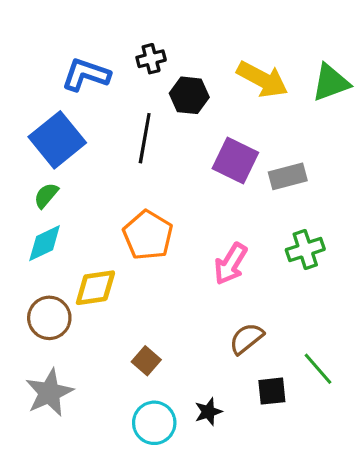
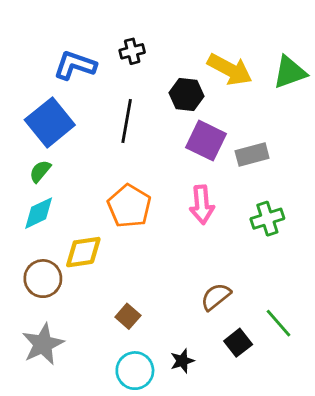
black hexagon: (189, 95) -> (186, 95), moved
pink arrow: (231, 264) -> (202, 205), moved, turned -36
black square: (272, 391) -> (238, 343), turned -32

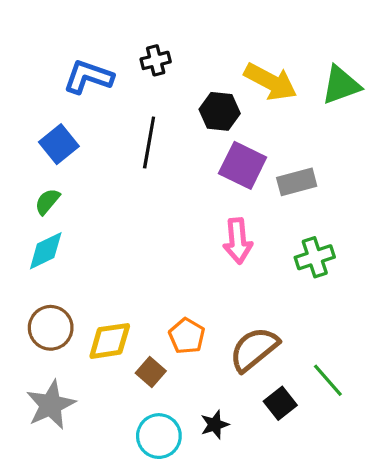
blue square: (50, 122) -> (59, 144), size x0.7
orange pentagon: (129, 206) -> (187, 336), moved, size x0.7
yellow diamond: (83, 252) -> (110, 341), moved
brown semicircle: (216, 297) -> (254, 349), size x1.4

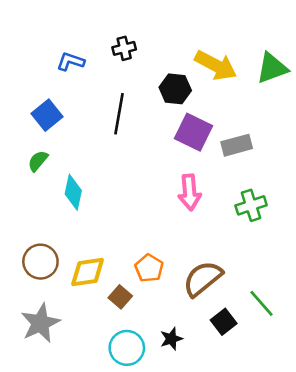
blue L-shape: (88, 77) -> (71, 61), size x0.7
cyan diamond: (46, 251) -> (73, 192), moved, turned -52

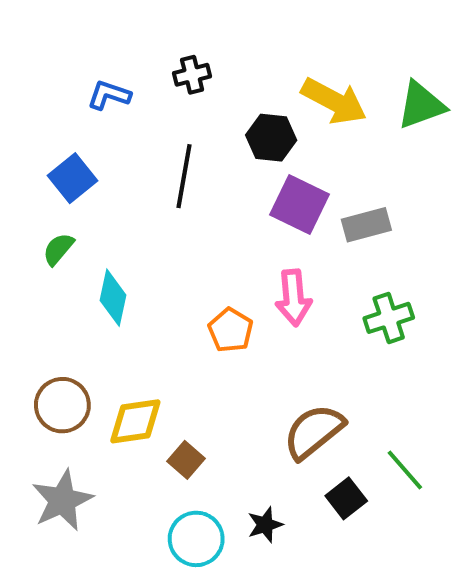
orange pentagon: (149, 268) -> (231, 330), moved

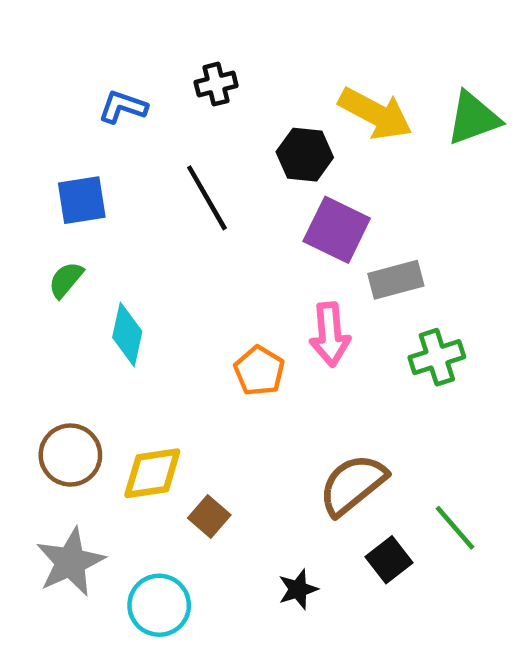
black line: (184, 176) -> (207, 198), turned -40
blue square: (73, 178) -> (82, 200), turned 30
gray rectangle: (366, 225) -> (396, 280), moved
cyan circle: (196, 539) -> (159, 605), moved

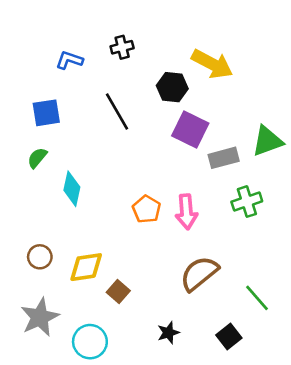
green triangle: (473, 118) -> (267, 141), moved
pink arrow: (330, 334) -> (186, 212), moved
brown circle: (70, 455) -> (40, 257), size x0.7
black square: (389, 560) -> (229, 337), moved

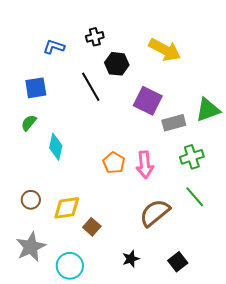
black hexagon: (172, 87) -> (117, 64), moved
green line: (257, 298) -> (195, 197), moved

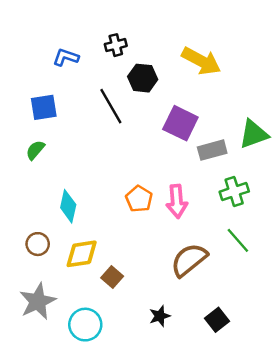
cyan diamond: (56, 147) -> (68, 206), moved

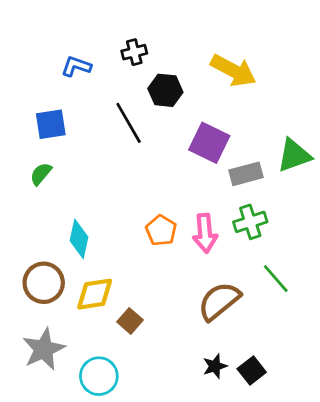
green cross: (234, 192) -> (250, 222), moved
brown circle: (38, 244) -> (44, 283), size x1.5
black star: (160, 316) -> (215, 366), moved

